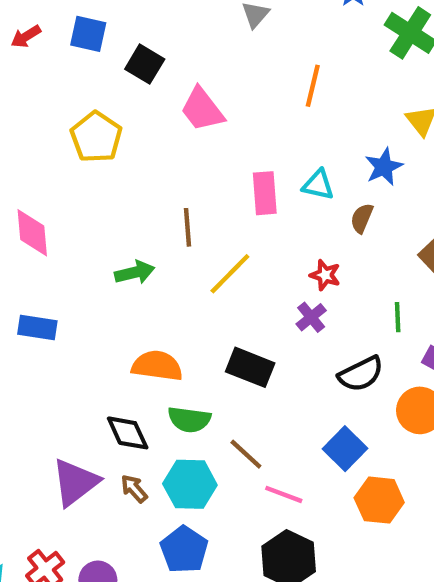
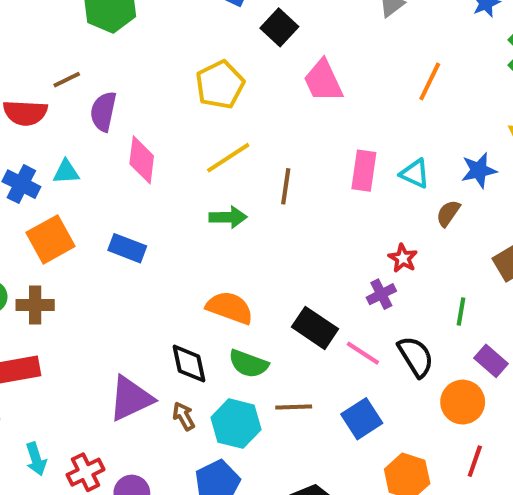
yellow line: (230, 274) -> (228, 158), moved
black semicircle: (361, 374) -> (416, 356), turned -108
blue square: (345, 449) -> (362, 419), moved
brown line: (246, 454) -> (294, 407), turned -57
pink line: (284, 494) -> (363, 353), moved

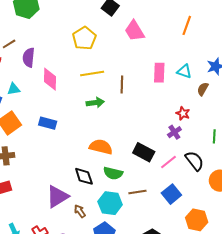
yellow line: (228, 158) -> (92, 74), turned 30
pink line: (363, 353) -> (168, 162), turned -66
brown arrow: (184, 416) -> (80, 211), moved

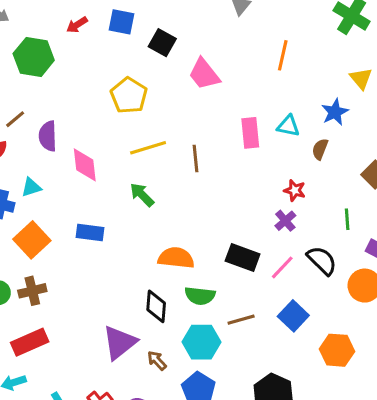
green arrow: (95, 103) -> (142, 195), moved, turned -120
black diamond: (84, 176) -> (156, 306), turned 30

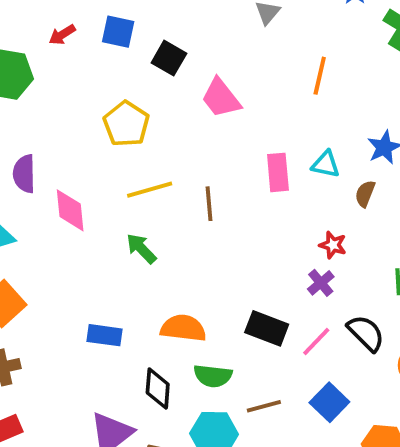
blue rectangle: (90, 232) -> (104, 335), moved

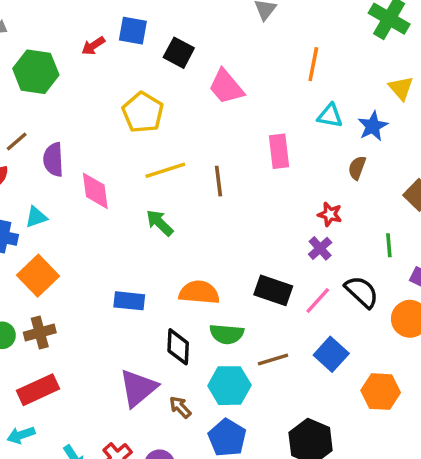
red arrow: (62, 35) -> (93, 46), moved
cyan triangle: (326, 164) -> (330, 116), moved

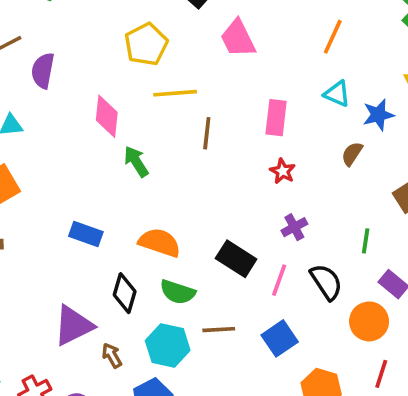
yellow line: (165, 170) -> (175, 93), moved
pink diamond: (95, 191) -> (107, 116), moved
red star: (330, 214) -> (283, 171), moved
pink line: (318, 301) -> (279, 280), turned -36

